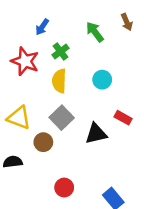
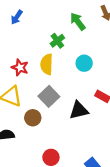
blue arrow: (42, 27) -> (17, 17), moved
green cross: (61, 51) -> (57, 41), moved
red star: (25, 61) -> (20, 67), moved, size x0.7

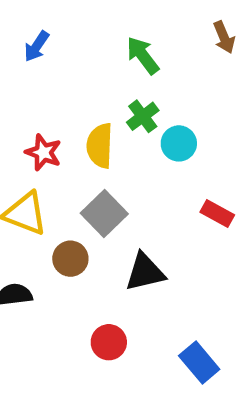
green arrow: (78, 21) -> (143, 55), moved
green cross: (57, 41) -> (143, 116), moved
black triangle: (79, 110) -> (145, 272), moved

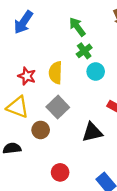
blue arrow: (37, 46) -> (23, 22), size x1.5
green cross: (143, 116) -> (84, 51), moved
black triangle: (145, 272) -> (92, 132), moved

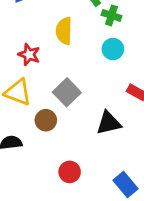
green cross: (84, 51) -> (111, 15), moved, turned -35
yellow semicircle: (56, 73) -> (64, 31), moved

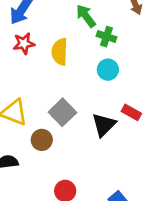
red star: (29, 55) -> (24, 43), moved, turned -30
black triangle: (109, 123) -> (104, 125), moved, turned -32

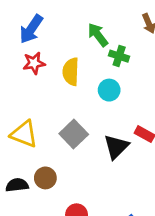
cyan circle: (108, 70) -> (109, 90), moved
brown circle: (42, 140) -> (45, 178), moved

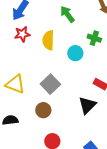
green cross: (119, 56) -> (94, 38), moved
black triangle: (116, 147) -> (87, 105), moved
brown circle: (45, 178) -> (43, 110), moved

